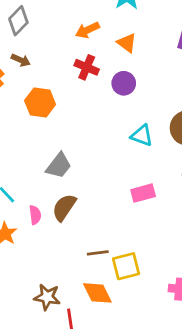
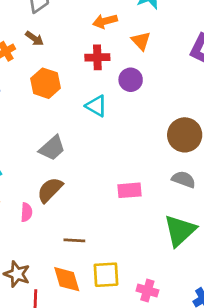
red cross: (87, 67) -> (97, 57), turned -35
cyan triangle: (142, 135) -> (96, 106), moved
pink semicircle: (35, 215) -> (26, 212), moved
yellow square: (126, 266) -> (106, 275), moved

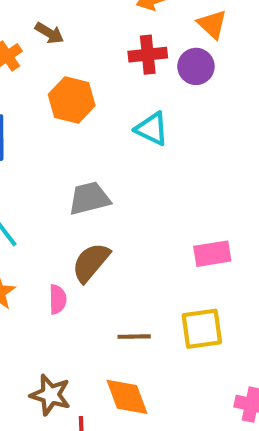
purple circle: (131, 80) -> (196, 66), moved
gray trapezoid: (52, 148) -> (89, 198), turned -148
yellow square: (106, 275) -> (202, 329), moved

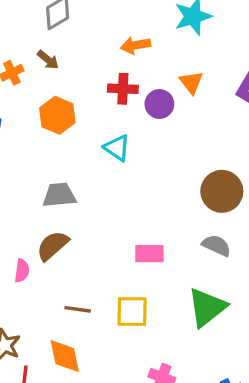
orange triangle: (212, 24) -> (191, 82), moved

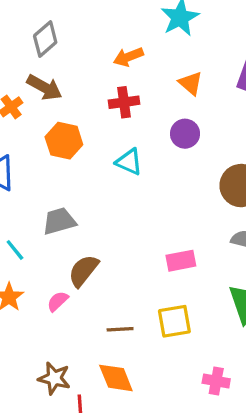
brown arrow: (48, 60) -> (44, 87), size x1.5
purple circle: (159, 104) -> (185, 134), moved
gray trapezoid: (59, 195) -> (59, 221), moved
pink semicircle: (22, 271) -> (58, 301), turned -130

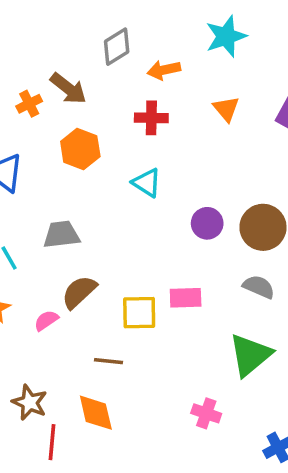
gray diamond: (45, 39) -> (117, 47), moved
purple circle: (185, 134) -> (207, 223), moved
yellow square: (174, 321) -> (139, 313), moved
pink cross: (216, 381) -> (206, 413), moved

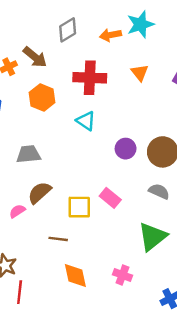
orange arrow: (164, 70) -> (111, 35), moved
red cross: (151, 118) -> (90, 78), size x1.5
pink rectangle: (186, 298) -> (110, 198), turned 40
orange diamond: (96, 413) -> (75, 276), moved

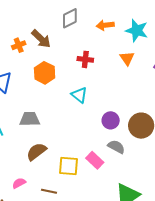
cyan star: (140, 24) -> (137, 31), moved, turned 30
red cross: (90, 78) -> (85, 59), size x0.6
gray semicircle: (159, 191) -> (116, 147), moved
pink semicircle: (17, 211) -> (19, 183), moved

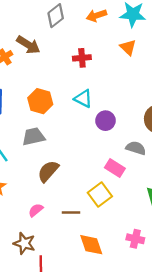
orange hexagon: (45, 73) -> (40, 101), moved
purple circle: (111, 120) -> (105, 121), moved
yellow square: (68, 166) -> (100, 195), moved, turned -30

